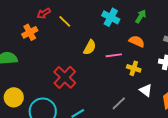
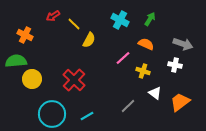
orange cross: (30, 32) -> (25, 35), moved, turned -35
yellow semicircle: (90, 47) -> (89, 40), moved
pink line: (114, 55) -> (123, 58), turned -35
yellow circle: (14, 97) -> (32, 79), moved

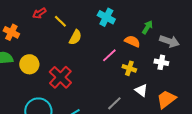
green arrow: (150, 19) -> (147, 27), moved
yellow circle: (32, 79) -> (29, 64), moved

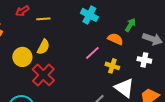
yellow line: (60, 21) -> (43, 19), turned -48
yellow semicircle: (75, 37) -> (43, 47), moved
yellow circle: (29, 64) -> (22, 57), moved
white triangle: (141, 90) -> (124, 88), size x1.5

